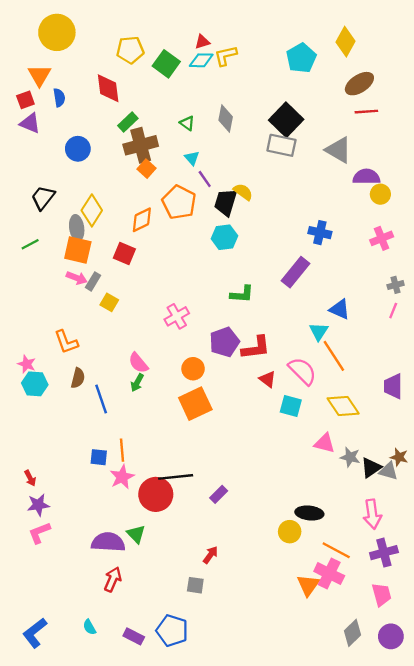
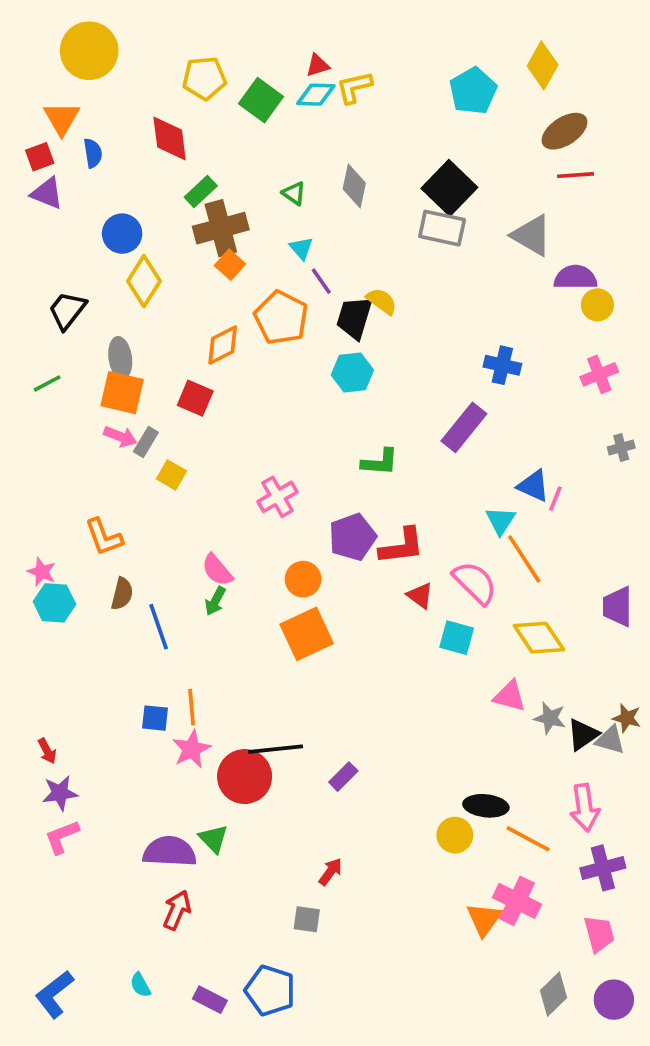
yellow diamond: (92, 210) -> (144, 281), moved
pink line: (393, 311) -> (555, 499), moved
orange line: (336, 550) -> (528, 839), moved

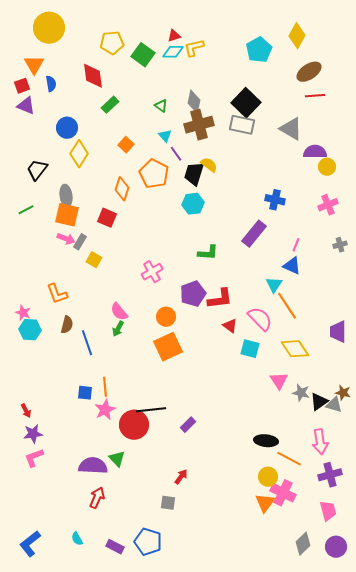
brown cross: (221, 228) -> (199, 125), moved
orange diamond: (223, 345) -> (122, 189), turned -45
pink line: (555, 499) -> (296, 245), moved
pink triangle: (510, 696) -> (279, 381), turned 42
yellow circle: (455, 835) -> (268, 477), moved

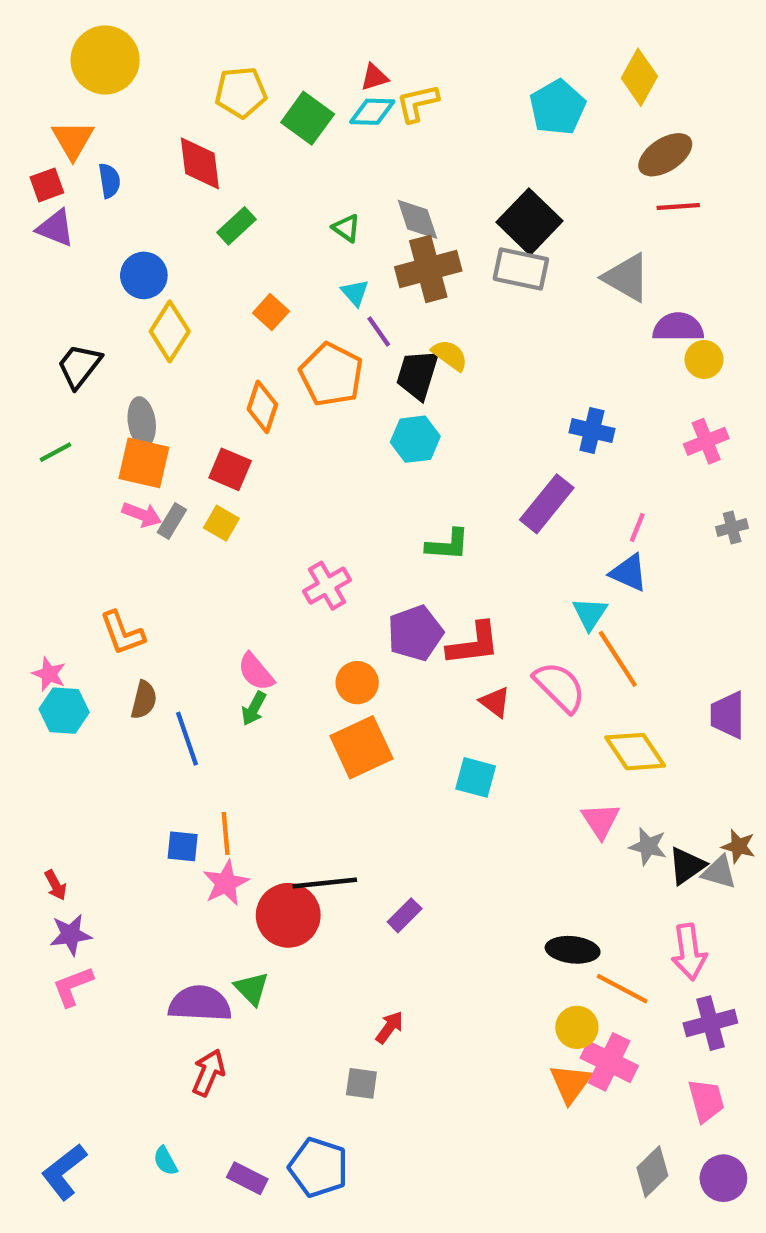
gray diamond: (194, 102) -> (417, 219), turned -30
yellow square: (94, 260) -> (221, 523), moved
cyan square: (250, 349) -> (476, 777), moved

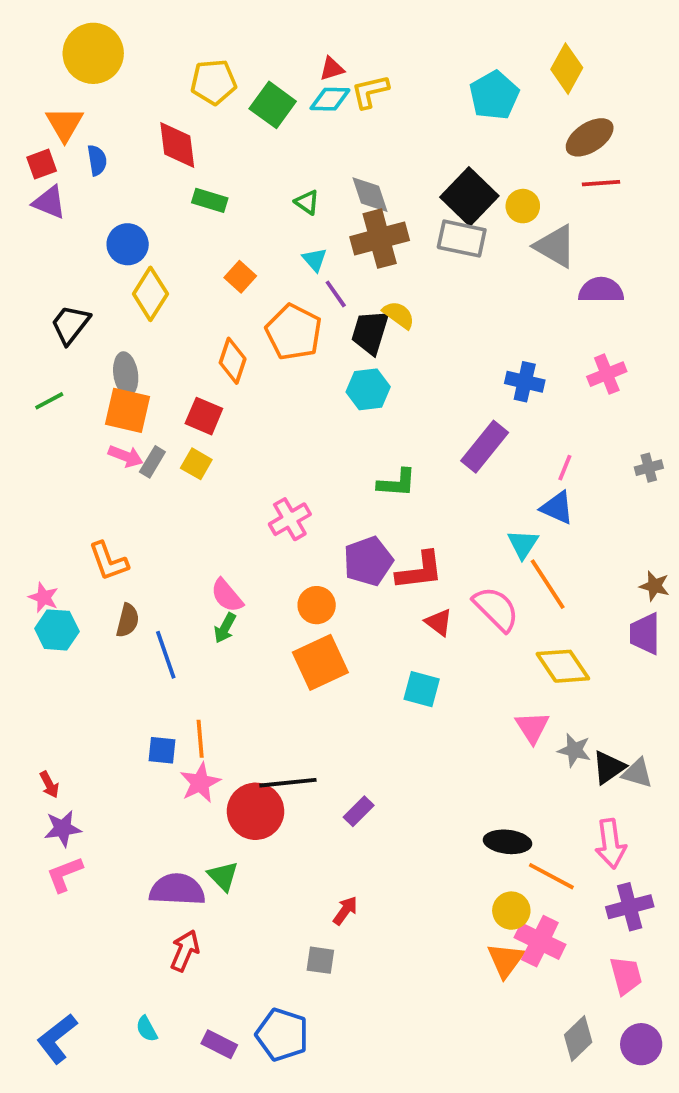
green rectangle: (236, 226) -> (210, 200), turned 60
yellow circle: (704, 359) -> (523, 206), moved
pink cross: (706, 441) -> (607, 374), moved
brown star: (738, 846) -> (655, 586), moved

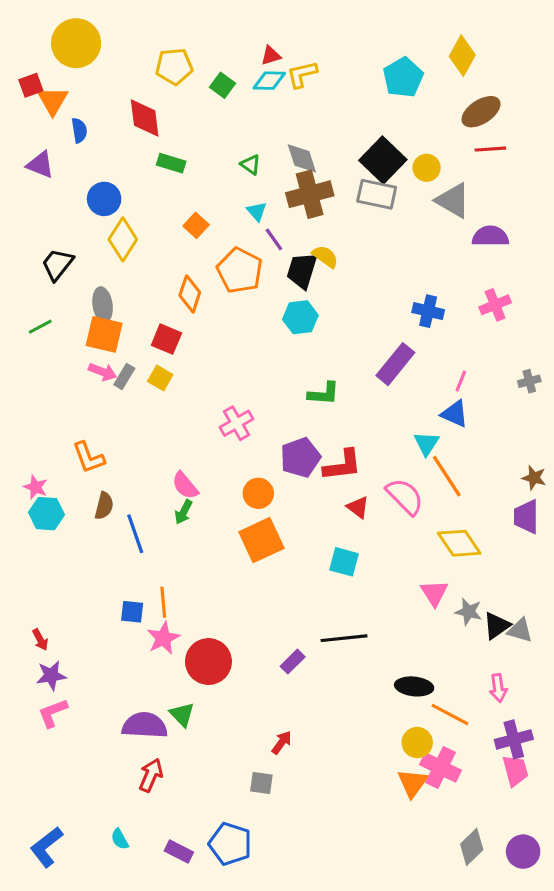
green square: (273, 105) -> (222, 85), size x0.7
red square: (42, 164) -> (31, 85), moved
black line: (288, 783) -> (344, 638), moved
pink arrow: (611, 844) -> (498, 688), size x0.7
pink trapezoid: (626, 975) -> (515, 771), moved

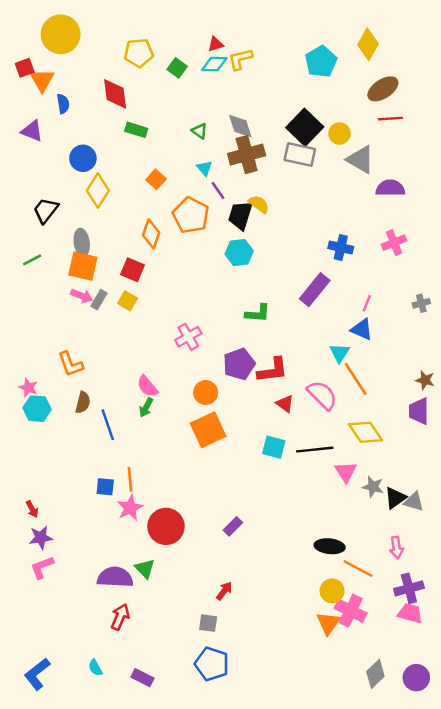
black line: (344, 638) -> (315, 450), moved
pink trapezoid: (515, 771) -> (410, 613), turned -60
blue pentagon: (230, 844) -> (212, 664), moved

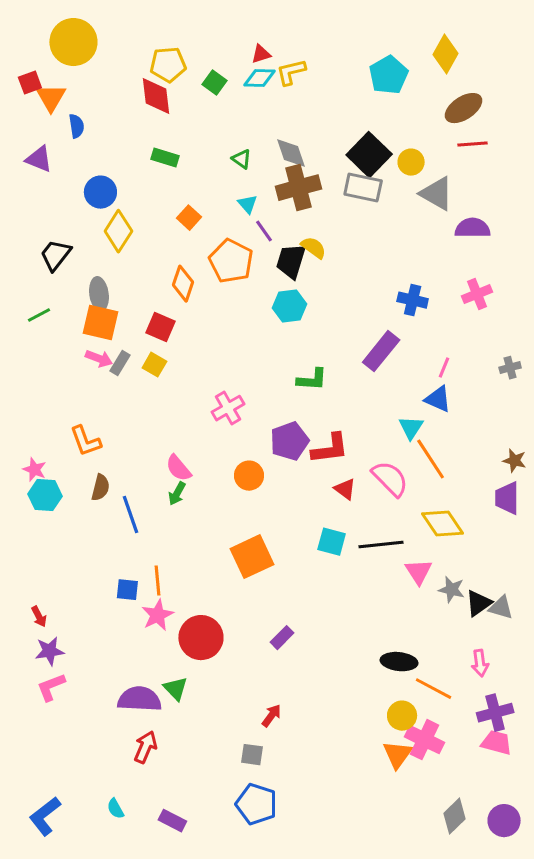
red diamond: (115, 94) -> (156, 96), moved
orange square: (208, 430) -> (252, 557), moved

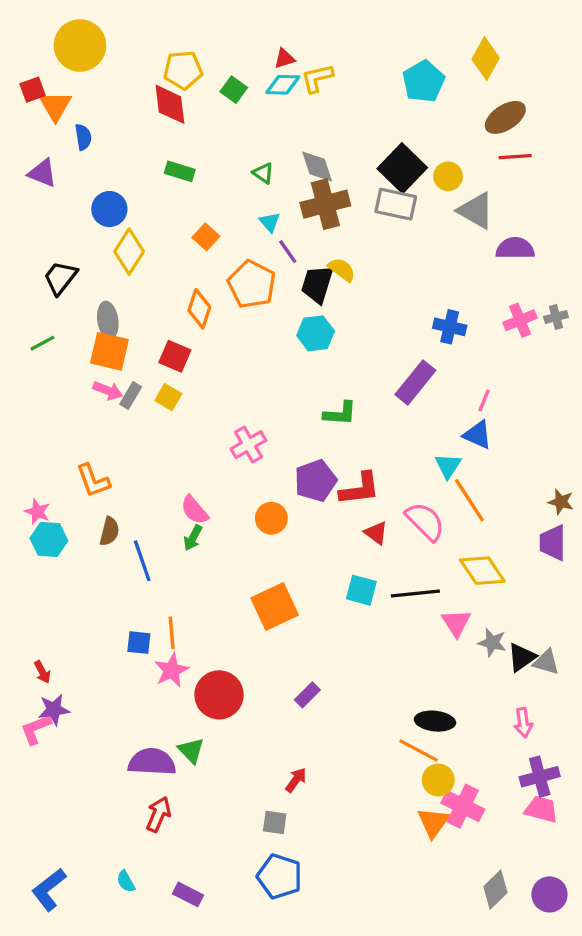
gray cross: (510, 368) -> (556, 317), moved
pink L-shape: (51, 687) -> (36, 729), moved
orange line: (434, 689) -> (419, 751), moved

